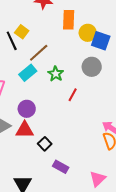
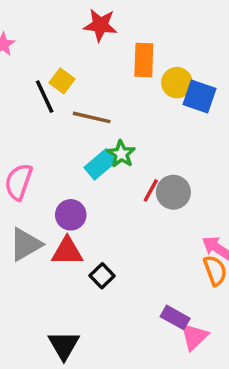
brown line: (39, 53) -> (92, 117), turned 55
gray circle: (92, 67) -> (173, 192), moved
cyan rectangle: (28, 73) -> (100, 164), moved
purple rectangle: (61, 167) -> (175, 317), moved

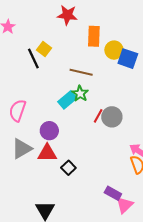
brown line: (92, 117) -> (81, 72), moved

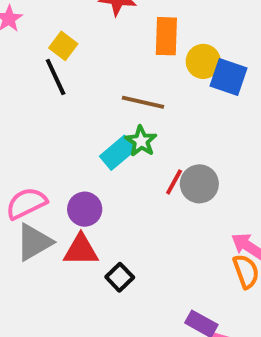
yellow square: (44, 49) -> (63, 46), moved
pink semicircle: (17, 111) -> (26, 203), moved, turned 45

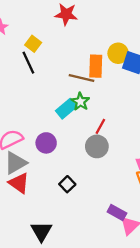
orange rectangle: (166, 36) -> (96, 66), moved
gray circle: (199, 184) -> (97, 146), moved
red triangle: (81, 250) -> (19, 183), moved, turned 35

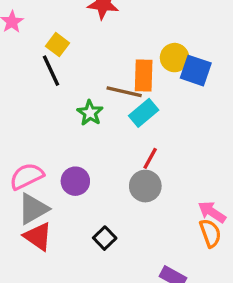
green star: (80, 102) -> (90, 113), moved
cyan rectangle: (66, 109) -> (144, 113), moved

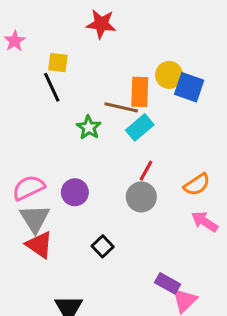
yellow square: (57, 45) -> (58, 63), turned -30
gray triangle: (33, 209) -> (35, 219), turned -32
orange semicircle: (210, 233) -> (197, 185), moved, turned 76

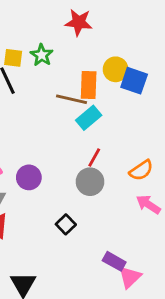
red star: (101, 24) -> (79, 22), moved
green star: (89, 127) -> (42, 55), moved
black square: (103, 246) -> (66, 224), moved

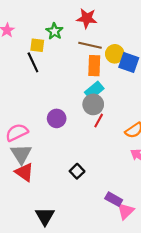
green star: (42, 55) -> (54, 31), moved
brown line: (72, 99) -> (90, 45), moved
purple circle: (29, 177) -> (57, 118), moved
gray circle: (90, 182) -> (93, 104), moved

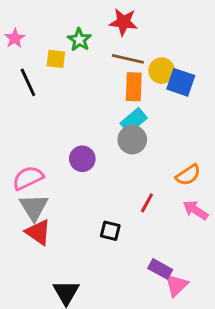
black line: (33, 62) -> (28, 82), moved
red line: (99, 121) -> (147, 203), moved
black square: (77, 171) -> (110, 231), turned -32

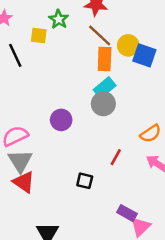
brown line: (128, 59) -> (100, 35), turned 30

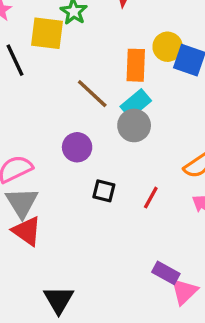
yellow square: (39, 35) -> (47, 33), size x1.5
brown line: (100, 35) -> (92, 94), moved
black square: (85, 181) -> (104, 191), moved

